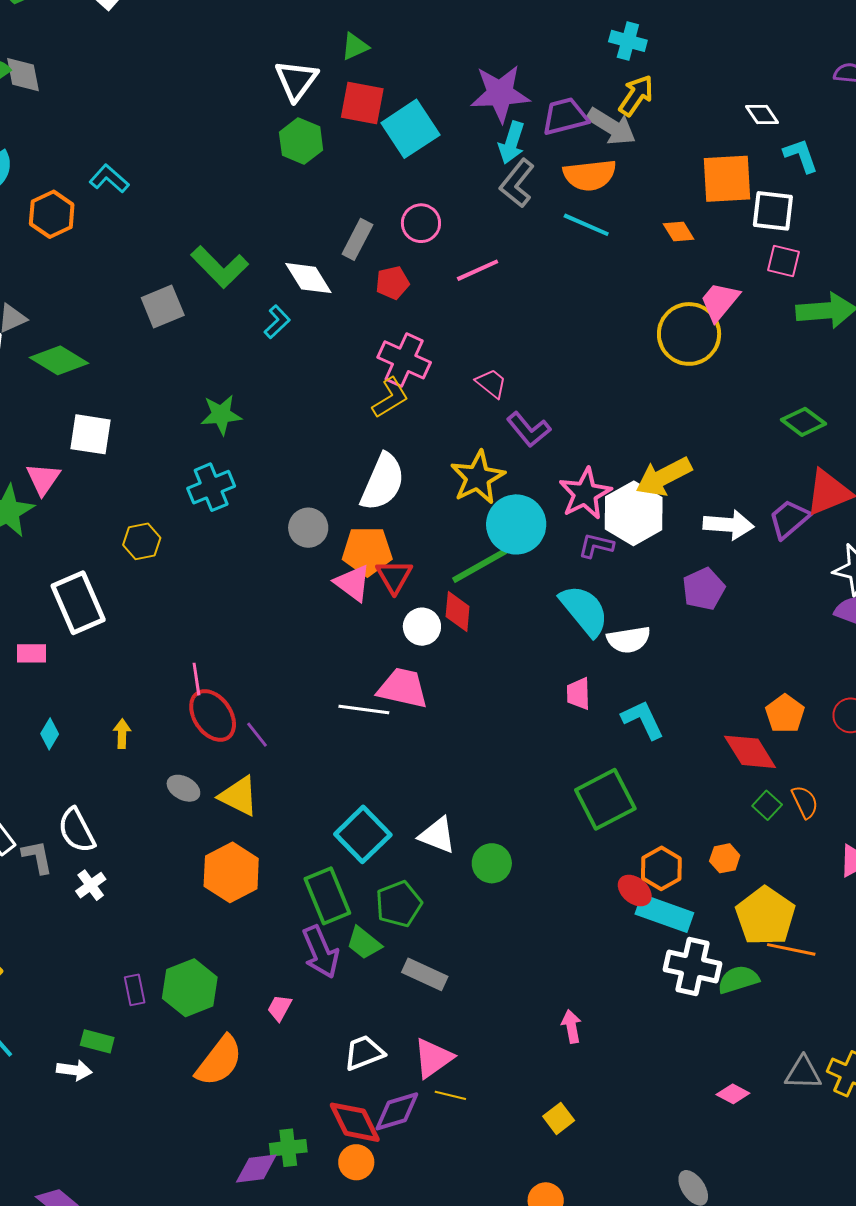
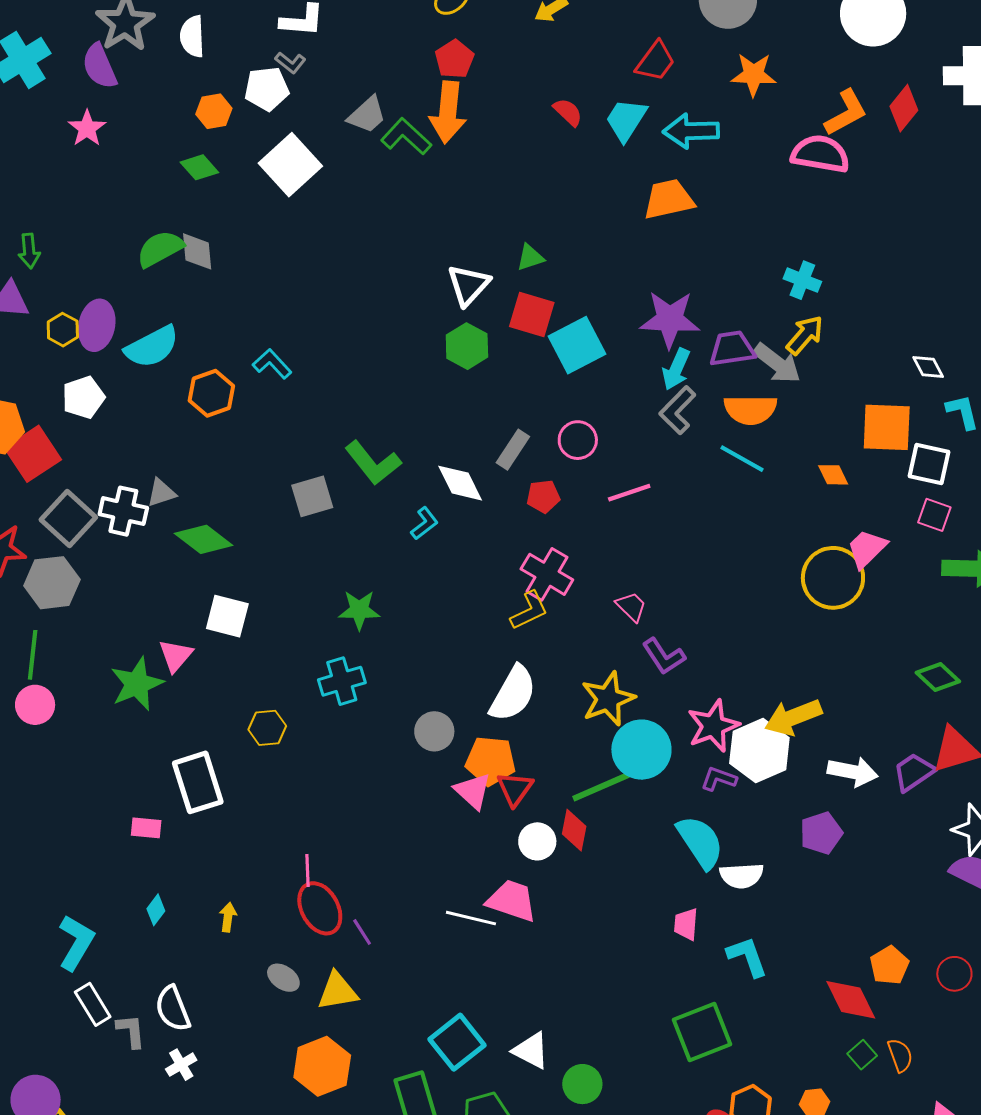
yellow triangle: (239, 796) -> (338, 991), turned -42

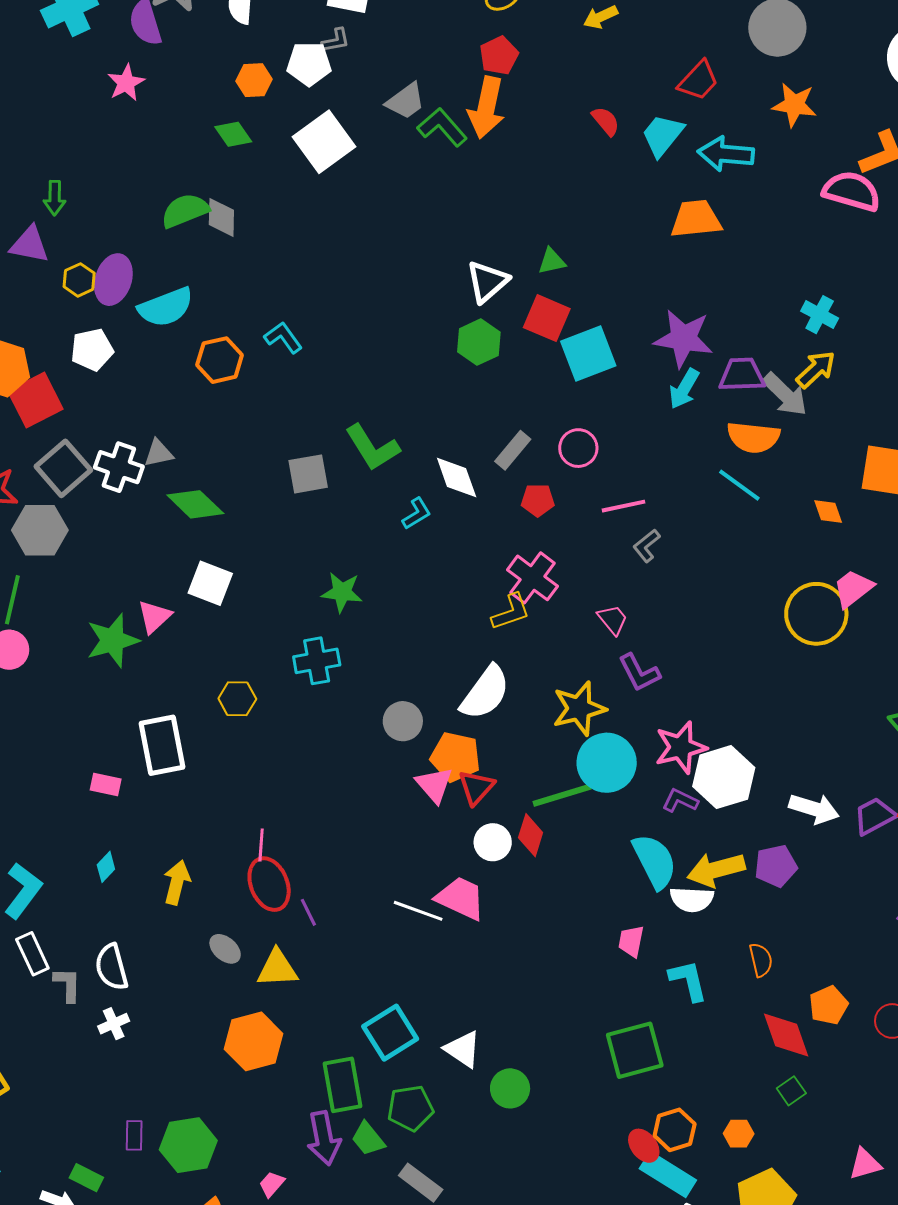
gray L-shape: (290, 63) -> (336, 40), turned -56
gray L-shape: (678, 410) -> (646, 546), moved, size x0.7
yellow arrow: (793, 717) -> (716, 870), moved
yellow arrow: (228, 917) -> (177, 882), size x1.5
orange semicircle: (900, 1055) -> (761, 960), moved

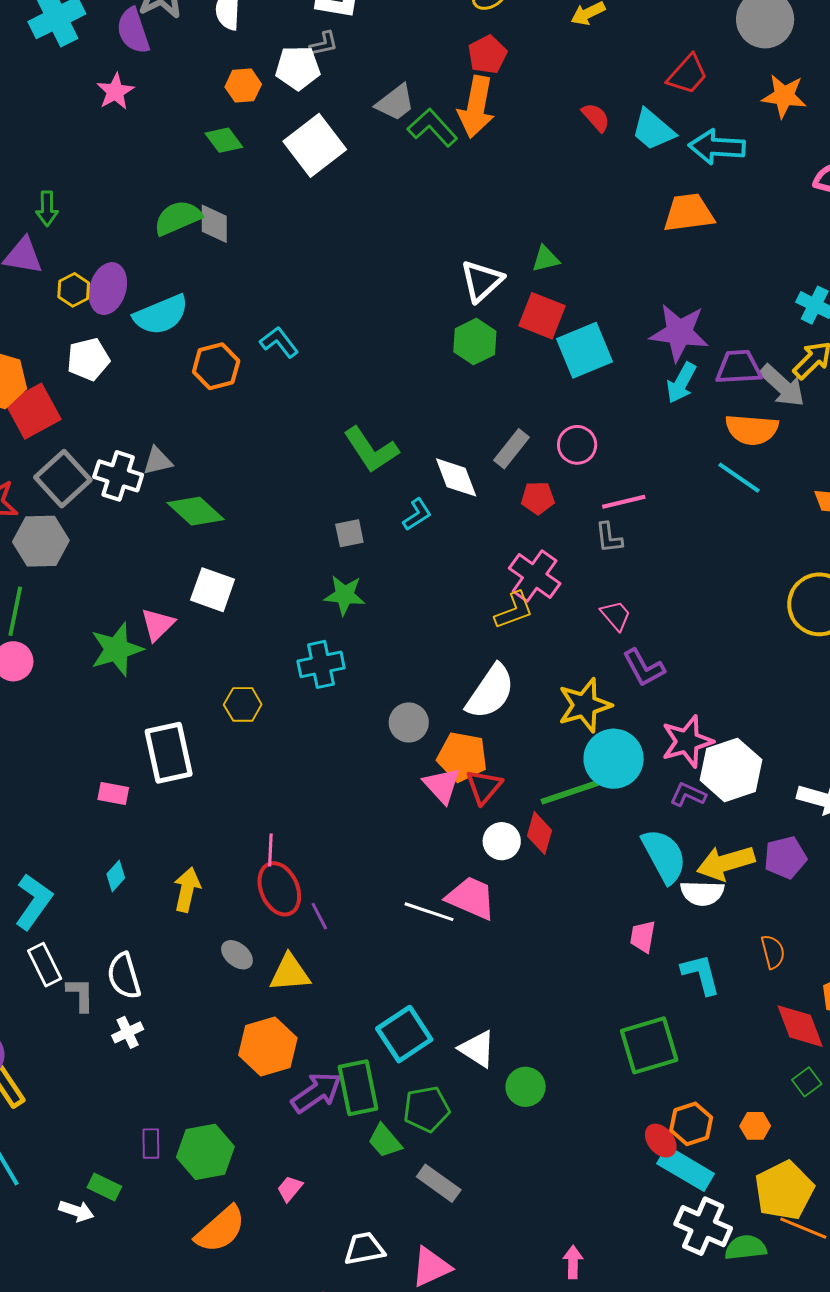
cyan trapezoid: (663, 135) -> (653, 130), turned -87
gray square: (308, 474) -> (349, 533), moved, size x0.7
gray L-shape: (646, 546) -> (609, 538), moved, turned -56
purple arrow: (324, 1138) -> (316, 1092), moved, turned -112

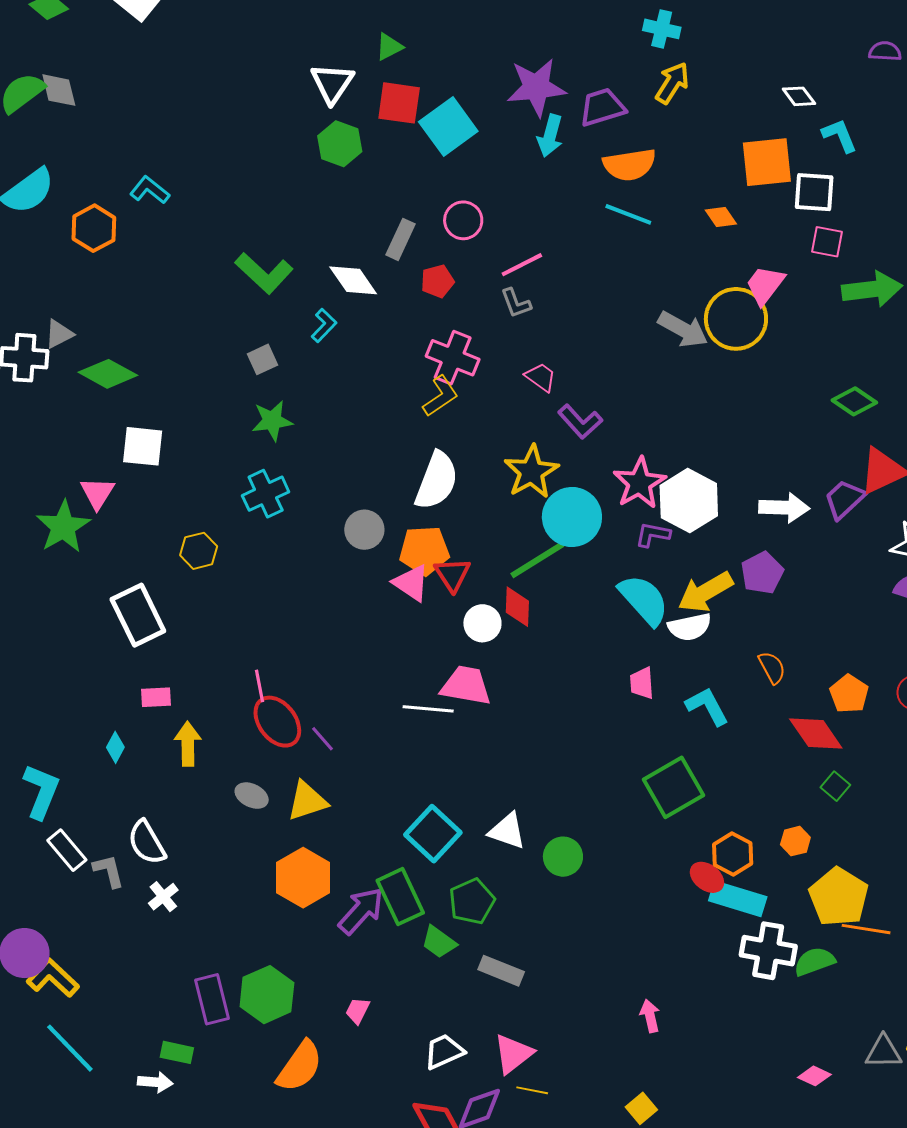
gray arrow: (782, 386) -> (683, 329), moved
pink rectangle: (113, 794) -> (156, 697), moved
purple rectangle: (151, 1144) -> (212, 999), size x1.6

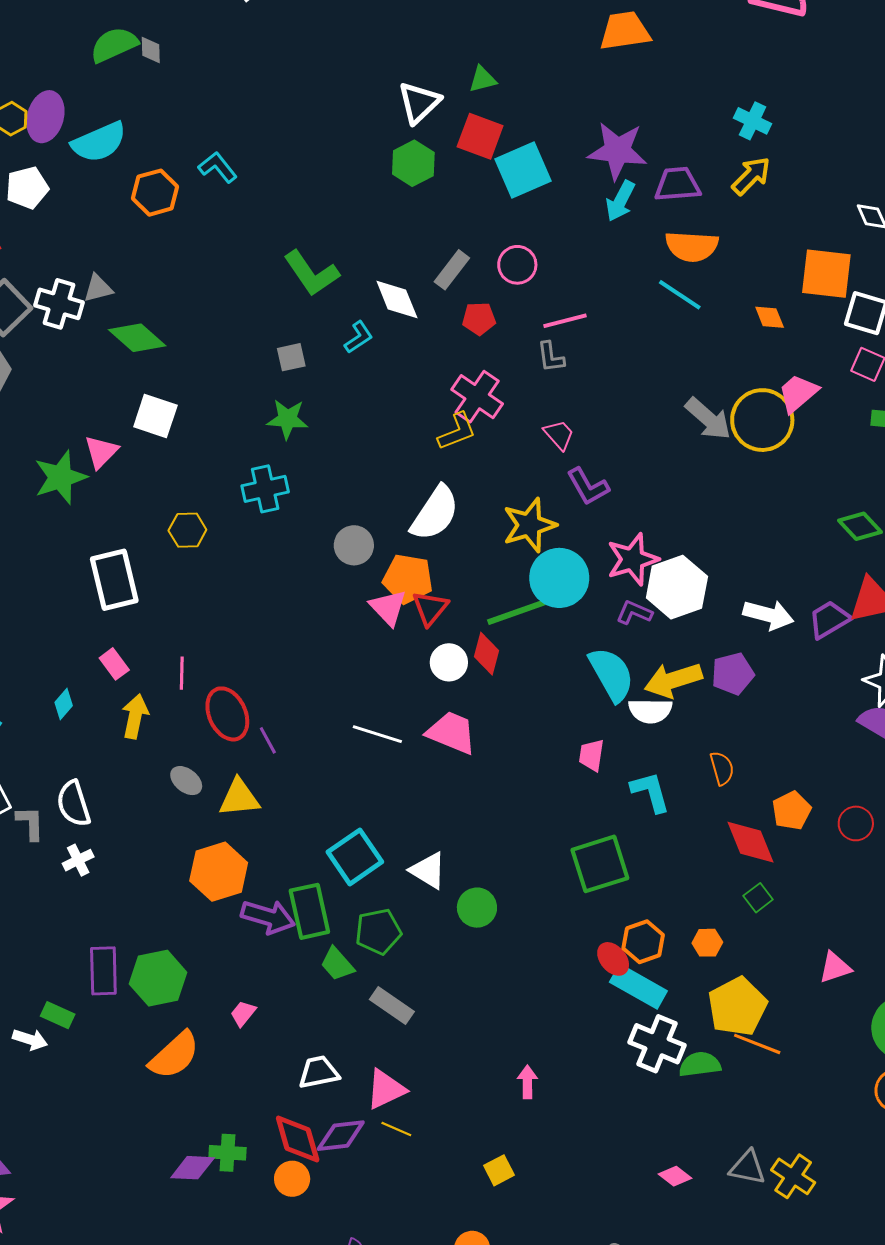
gray diamond: (59, 90) -> (151, 50), size x0.7
pink line: (260, 686) -> (182, 673), moved
pink trapezoid: (466, 686) -> (452, 733), moved
pink rectangle: (156, 697) -> (114, 664), turned 44
purple arrow: (361, 911) -> (268, 917), turned 52

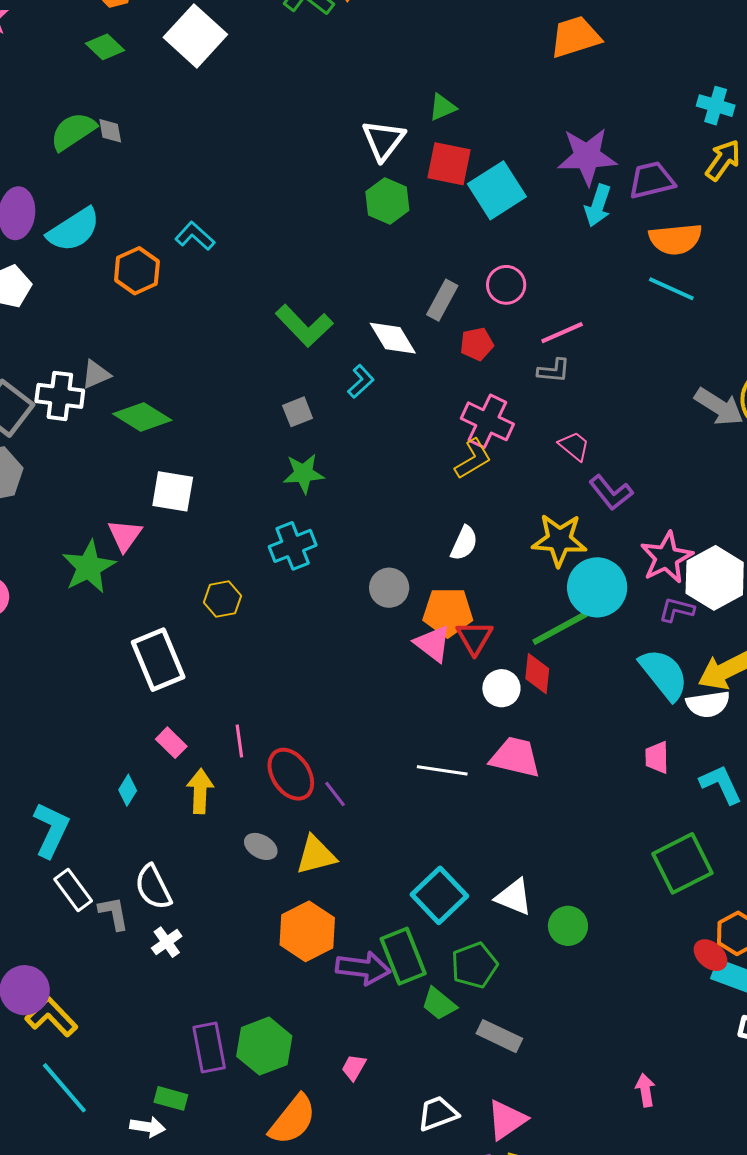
gray L-shape: (551, 357) -> (554, 371), turned -68
white semicircle: (435, 513) -> (464, 543), size x0.6
yellow star: (529, 525) -> (559, 540), turned 30

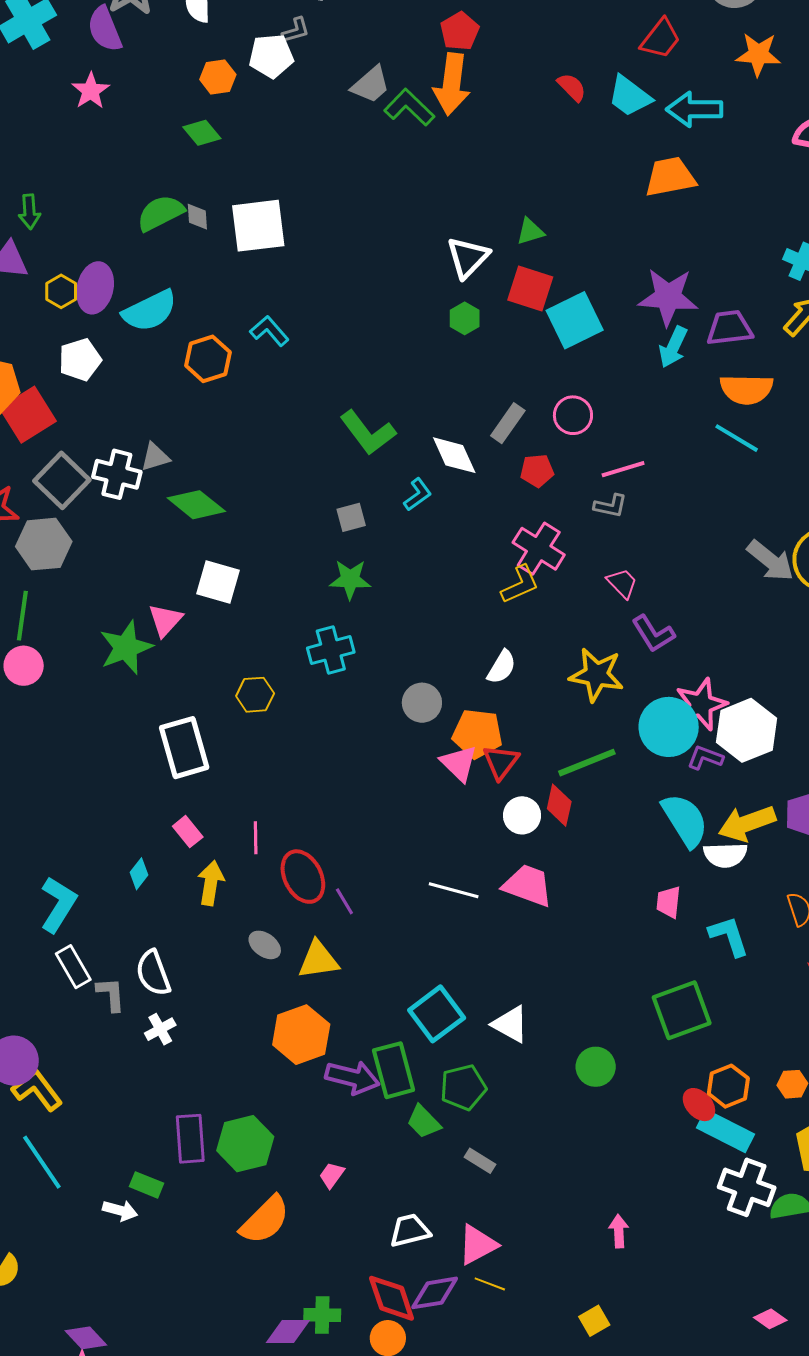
white square: (195, 36) -> (258, 226), moved, turned 34
green hexagon: (387, 201) -> (465, 318), size x0.7
cyan circle: (597, 587) -> (669, 727), moved
green circle: (568, 926) -> (596, 1067), moved
gray rectangle: (499, 1036) -> (480, 1161), size x0.7

